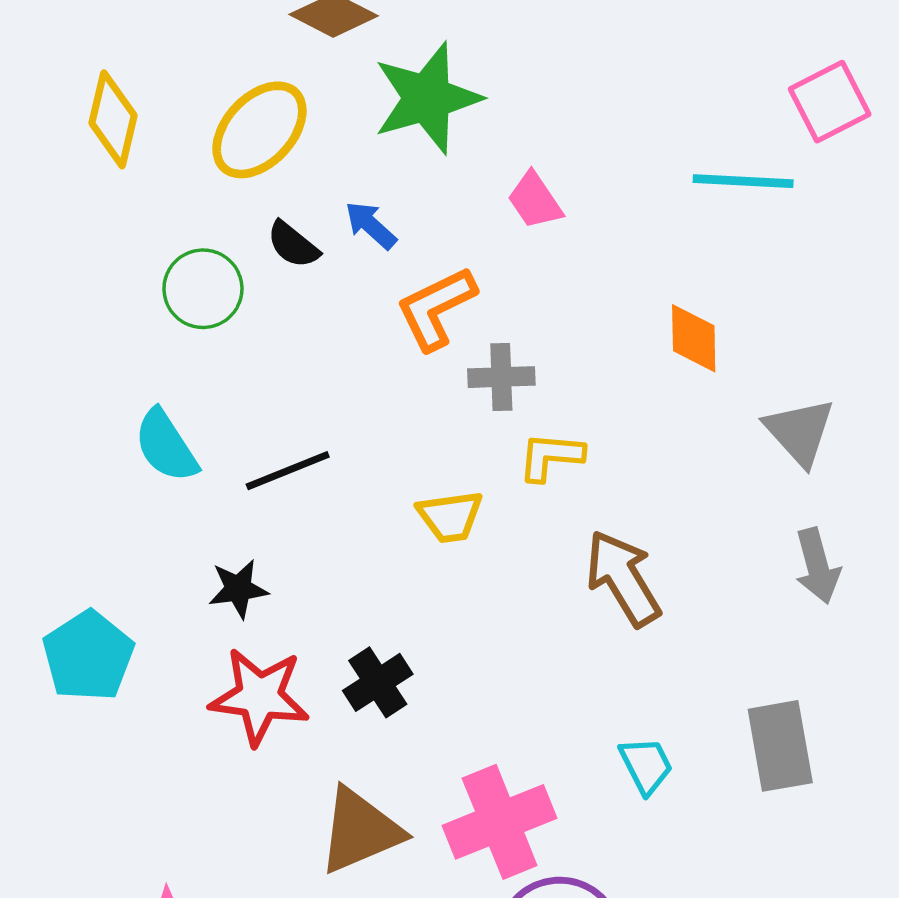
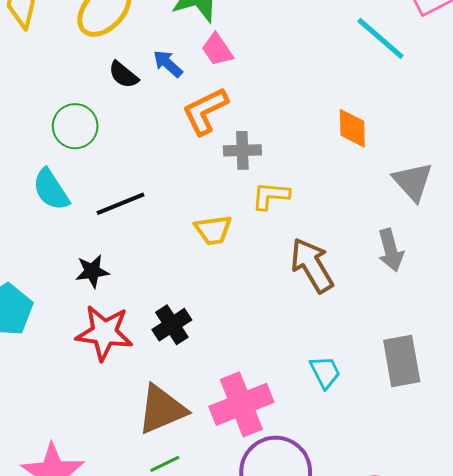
cyan line: (743, 181) -> (380, 38), turned 38
pink trapezoid: (535, 200) -> (217, 50), moved
green circle: (203, 289) -> (75, 126), moved
gray arrow: (817, 566) -> (391, 250), moved

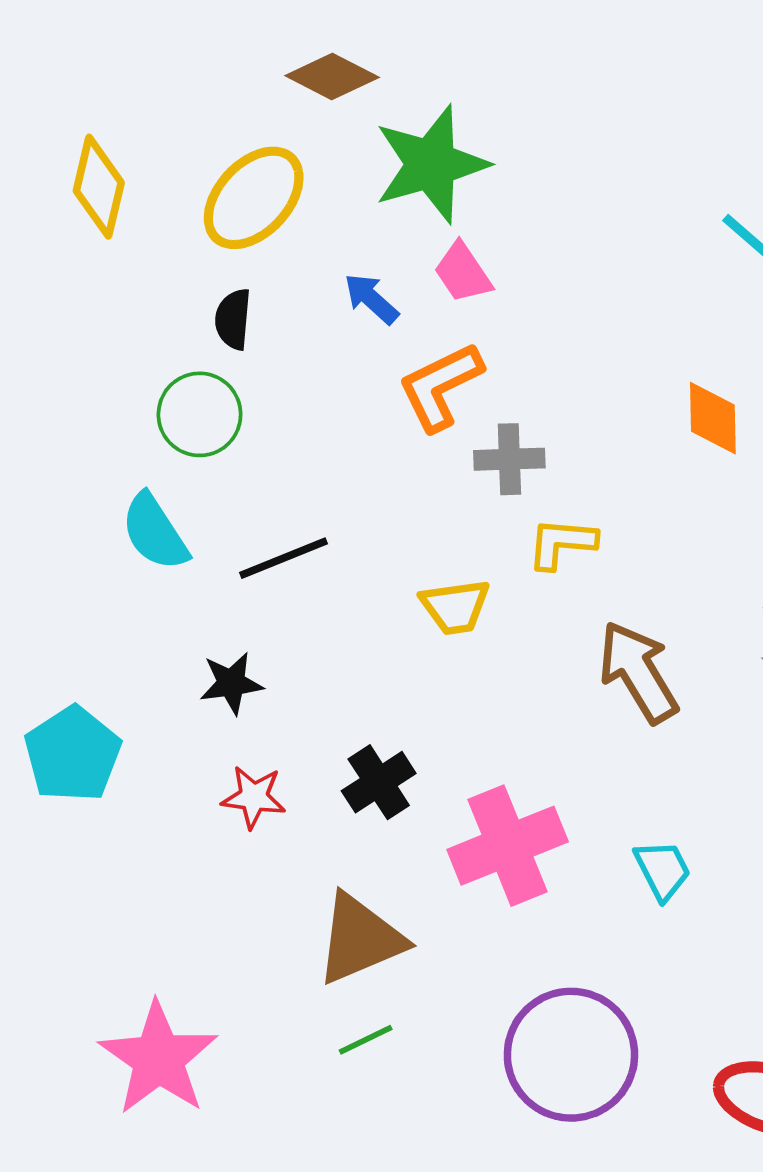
black semicircle: (123, 75) -> (233, 319), moved, turned 56
red star: (104, 333) -> (254, 797), size x0.6
pink cross: (241, 404) -> (508, 846), moved

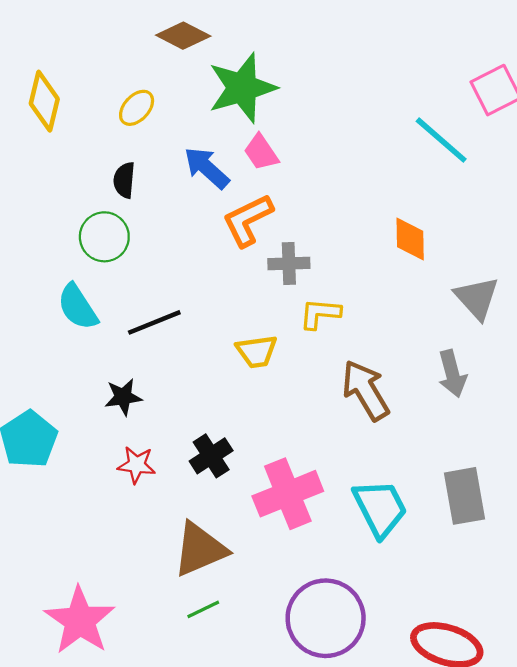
yellow ellipse: (254, 198) -> (137, 108), size x0.6
blue arrow: (371, 299) -> (207, 168), size x1.4
cyan trapezoid: (662, 870) -> (380, 508), size x1.6

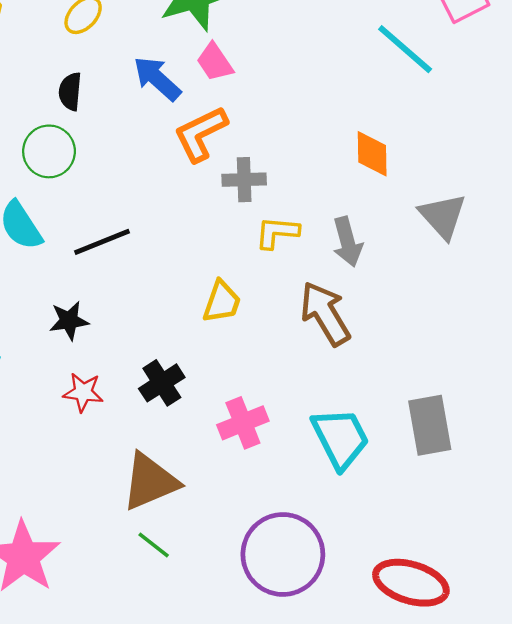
yellow trapezoid: (257, 351) -> (222, 302), moved, turned -63
gray arrow: (452, 374) -> (347, 242), moved
pink cross: (288, 494) -> (243, 423), size x0.7
green line: (203, 609) -> (154, 545), turned 64

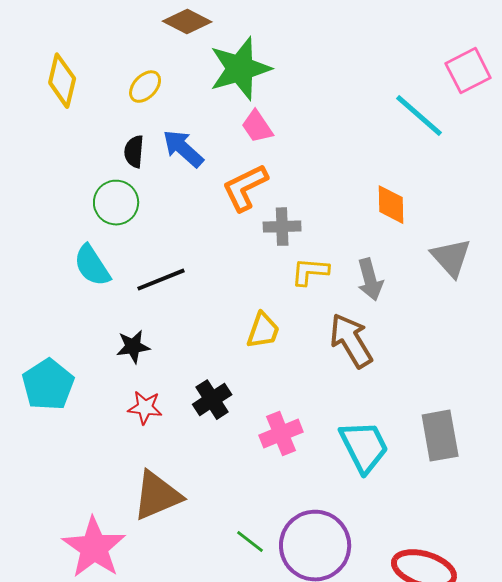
blue arrow: (157, 79) -> (183, 149), moved
brown triangle: (150, 482) -> (157, 496), moved
green line: (154, 545) -> (250, 542), moved

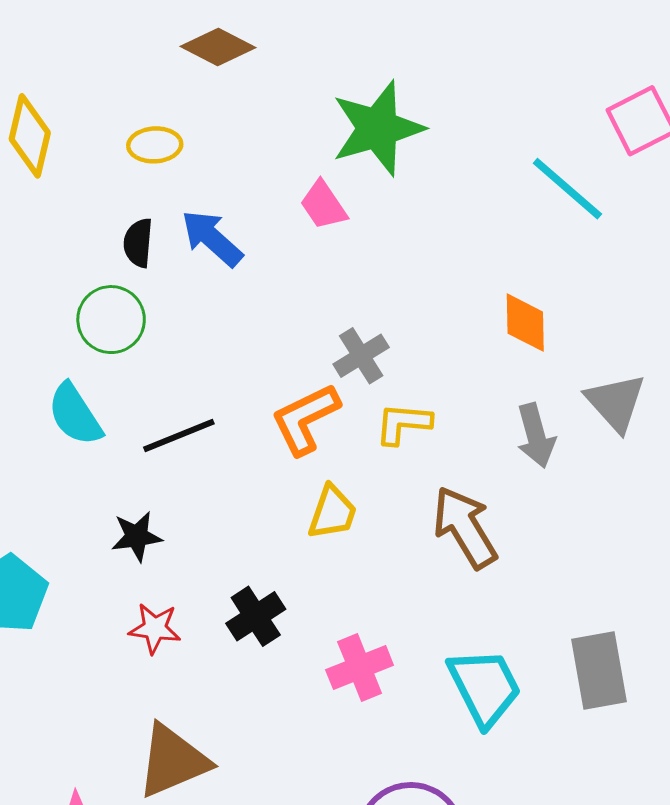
green star: (240, 69) -> (378, 128), moved
yellow ellipse: (145, 87) -> (155, 145), turned 44
orange L-shape: (245, 188) -> (305, 419), moved
gray cross: (282, 227) -> (361, 356), turned -30
gray arrow: (370, 280) -> (536, 436), moved

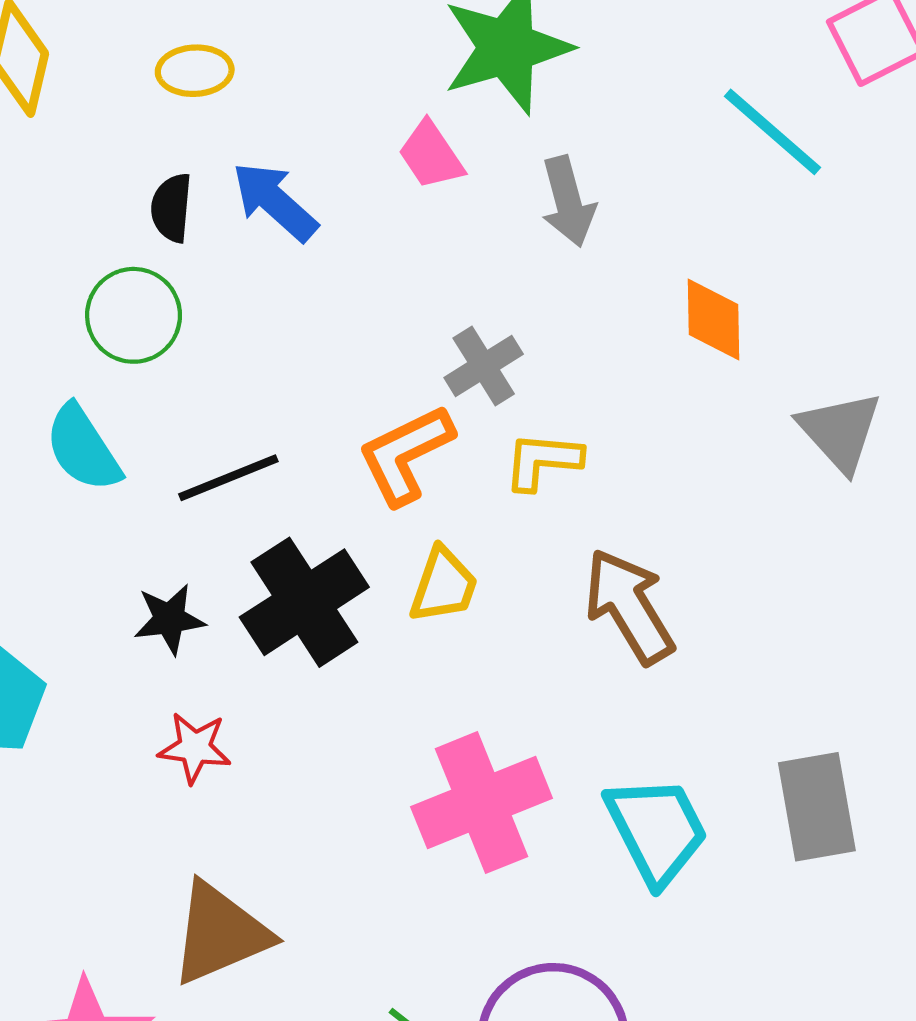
gray arrow: (536, 436) -> (568, 201), moved
black cross: (256, 616) -> (304, 602), moved, size x1.5
pink cross: (360, 667) -> (482, 803), size x1.5

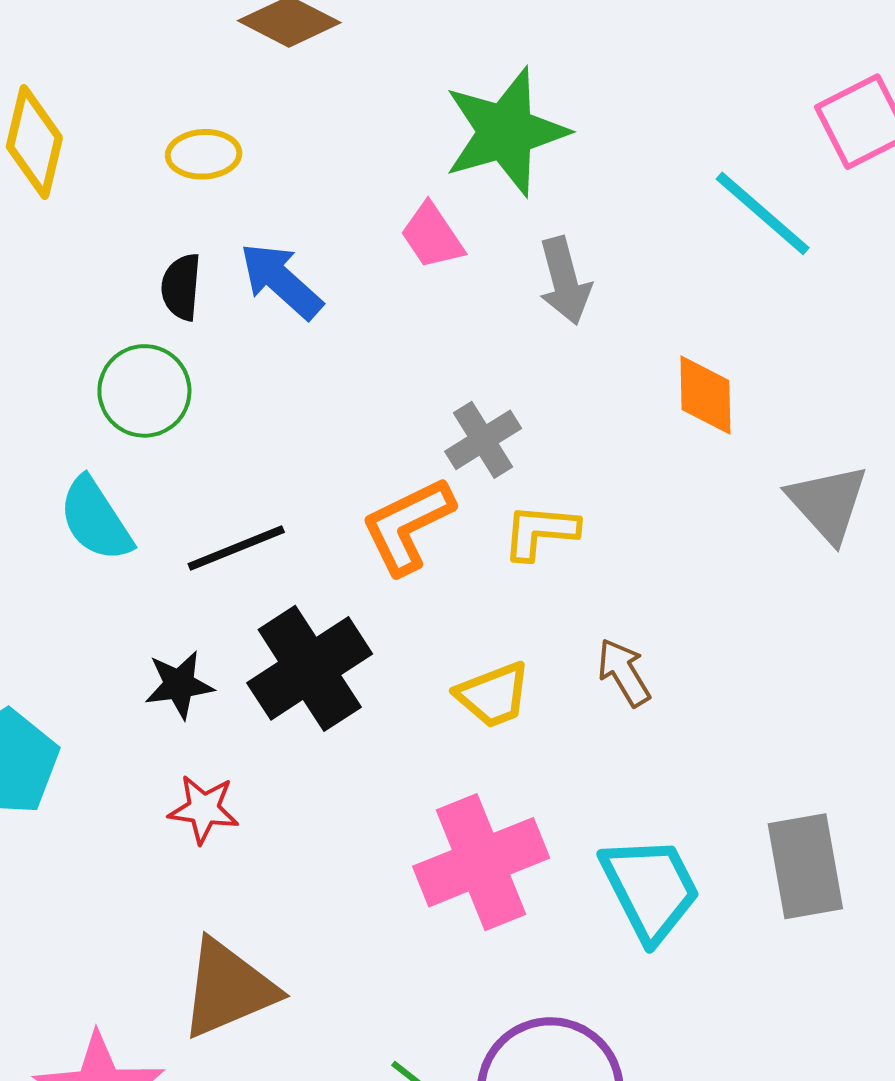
yellow trapezoid: (444, 585) -> (493, 695), moved, turned 50
brown arrow: (629, 606) -> (624, 672), size x0.6

